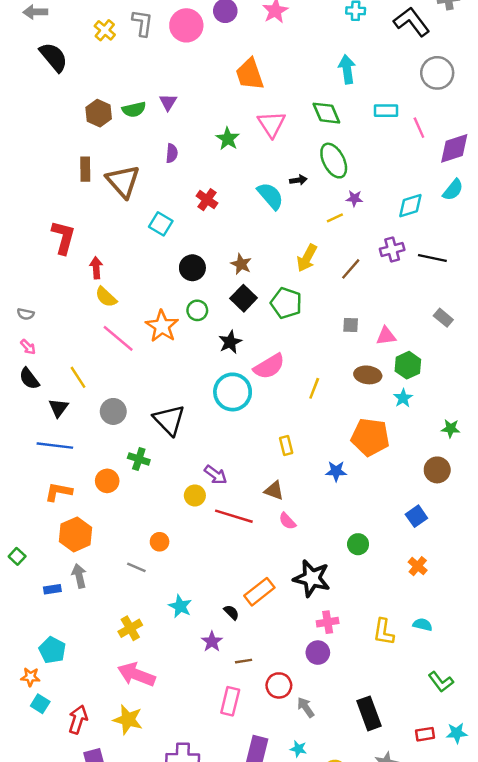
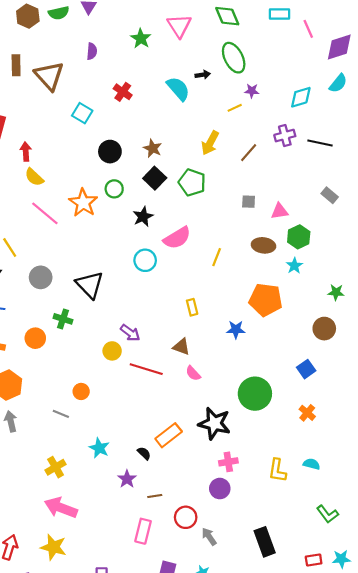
cyan circle: (233, 392) -> (145, 260), size x0.7
green circle: (358, 544) -> (255, 394), size x1.8

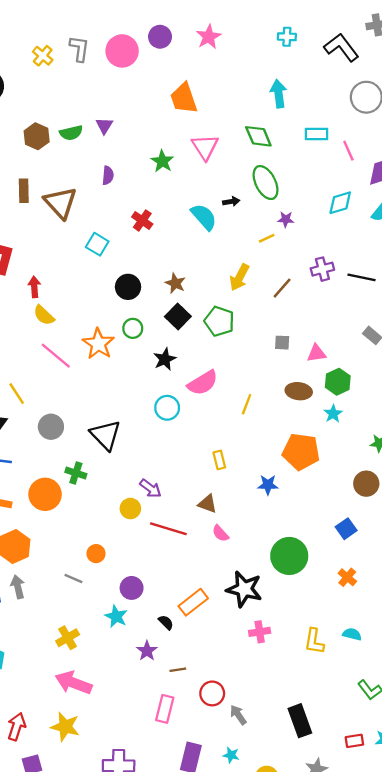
cyan diamond: (301, 97) -> (340, 203), moved
orange circle: (35, 338) -> (45, 494), size x1.4
purple circle: (220, 489) -> (132, 588), moved

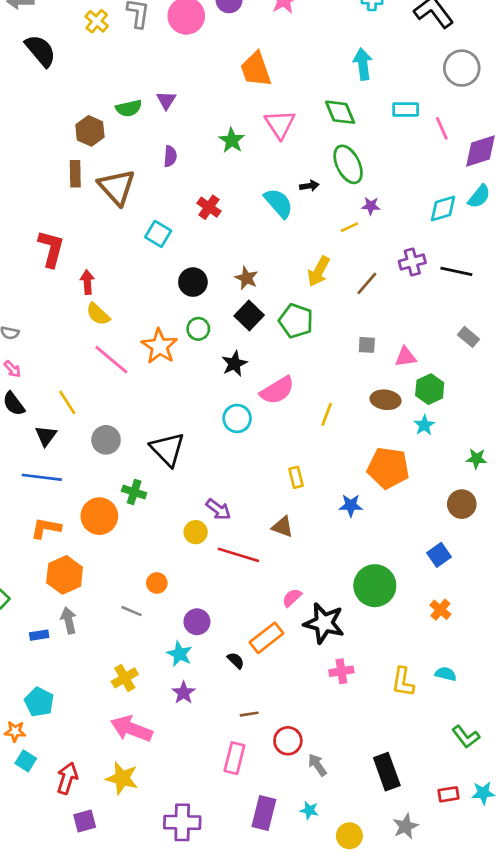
brown hexagon: (37, 136) -> (90, 131), moved
cyan diamond: (340, 203) -> (443, 208), moved
pink semicircle: (220, 533) -> (292, 598), moved, turned 90
purple star: (147, 651) -> (184, 693), moved

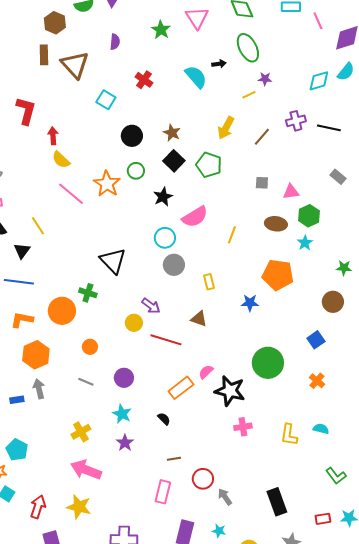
gray circle: (106, 440) -> (174, 265), moved
orange circle: (157, 583) -> (90, 347), moved
purple circle: (197, 622) -> (124, 378), moved
orange rectangle: (267, 638) -> (181, 388), moved

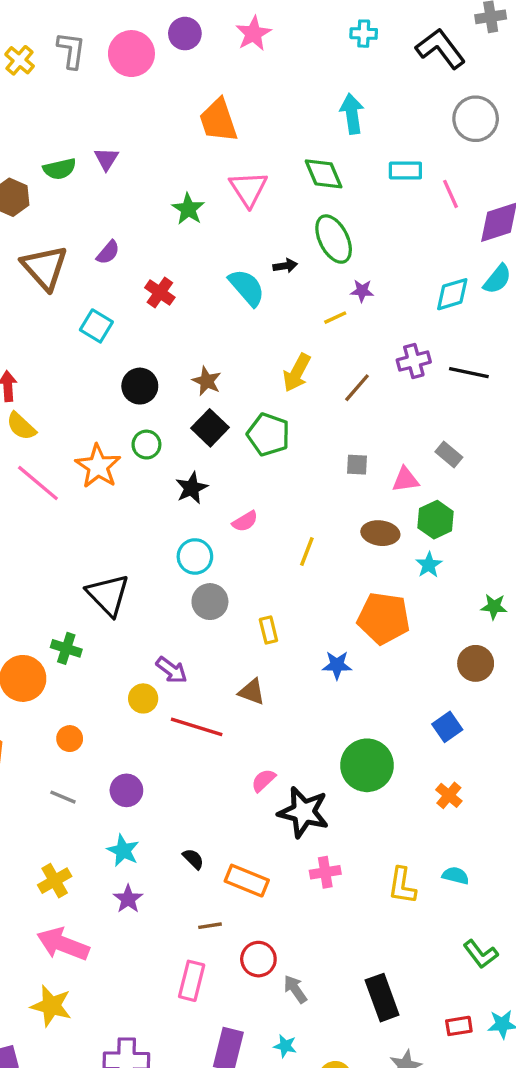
purple semicircle: (115, 42) -> (108, 252), moved, turned 35
gray rectangle: (338, 177) -> (449, 455), moved
pink semicircle: (195, 217) -> (245, 521), size x0.6
orange rectangle: (181, 388) -> (247, 881), moved, turned 60

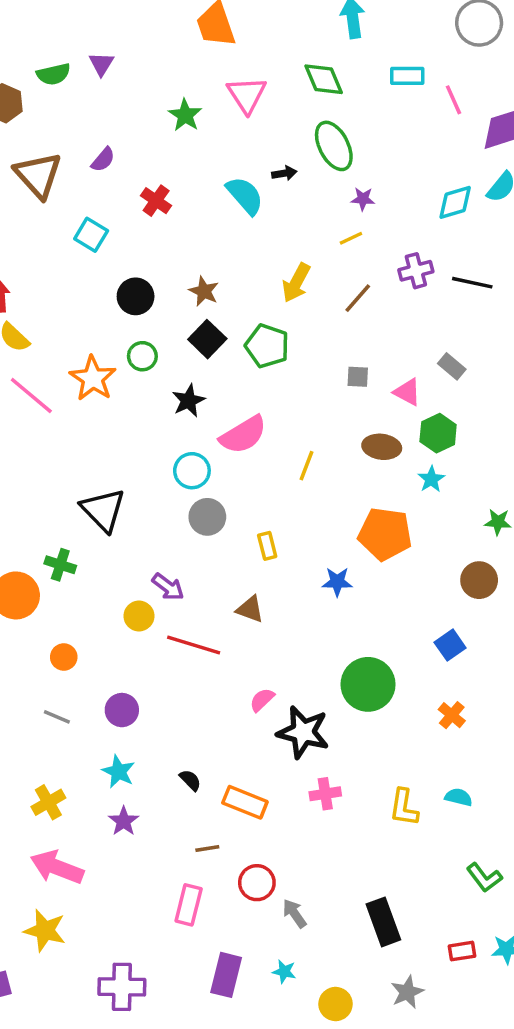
yellow line: (335, 318) -> (351, 238), moved
pink triangle: (405, 480) -> (407, 392), turned 36
pink semicircle: (245, 521) -> (243, 435), size x1.8

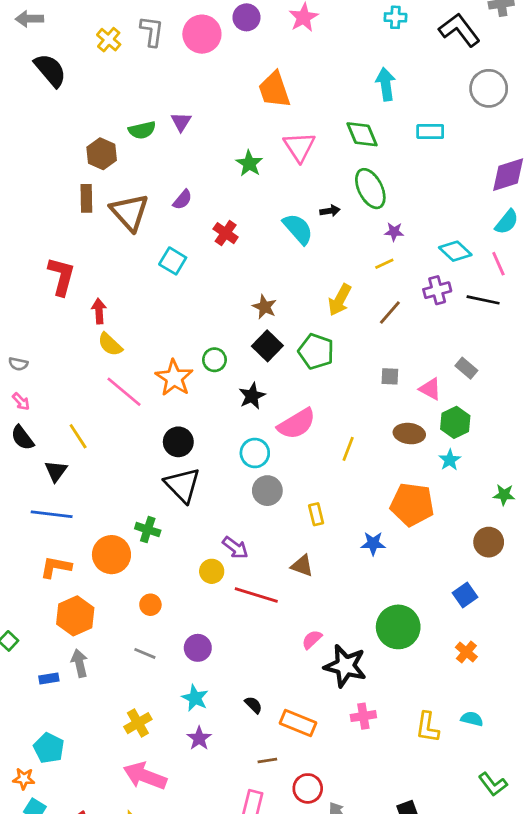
pink line: (453, 100) -> (498, 264), moved
cyan diamond: (455, 202) -> (455, 251), moved, turned 60
black circle: (136, 296) -> (178, 442), moved

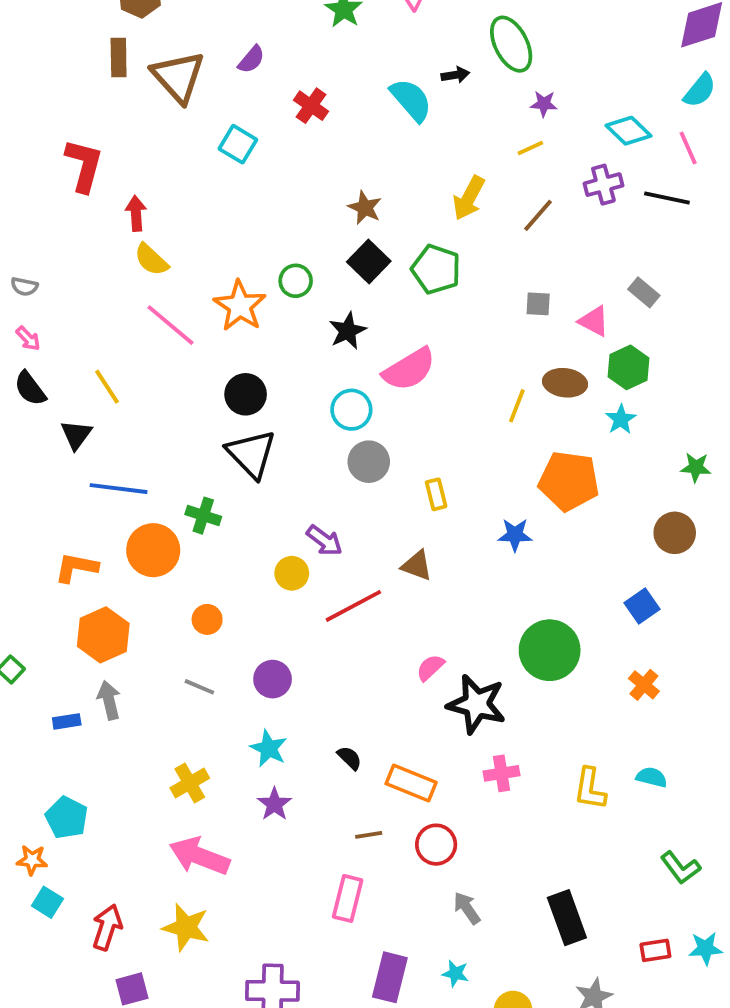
yellow line: (348, 449) -> (517, 406), moved
blue line: (52, 514) -> (119, 489), moved
red line: (256, 595) -> (353, 606), turned -45
red circle: (308, 788) -> (436, 845), moved

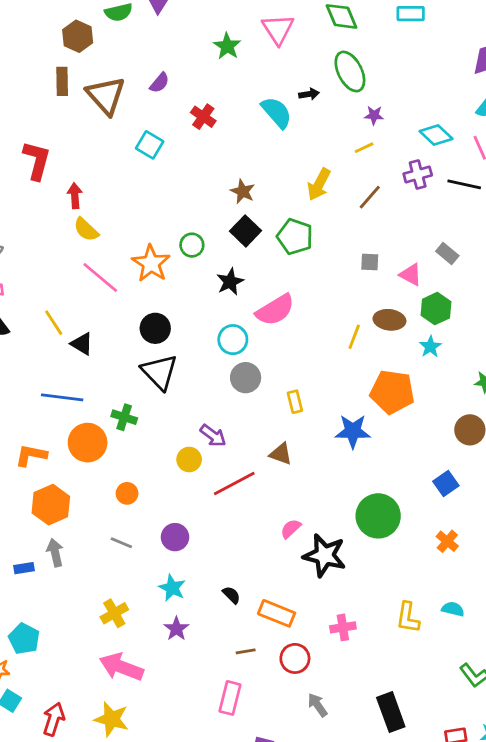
black triangle: (76, 435) -> (82, 344), moved, turned -35
blue star: (515, 535) -> (353, 431), size x1.4
pink cross: (502, 773) -> (343, 627), moved

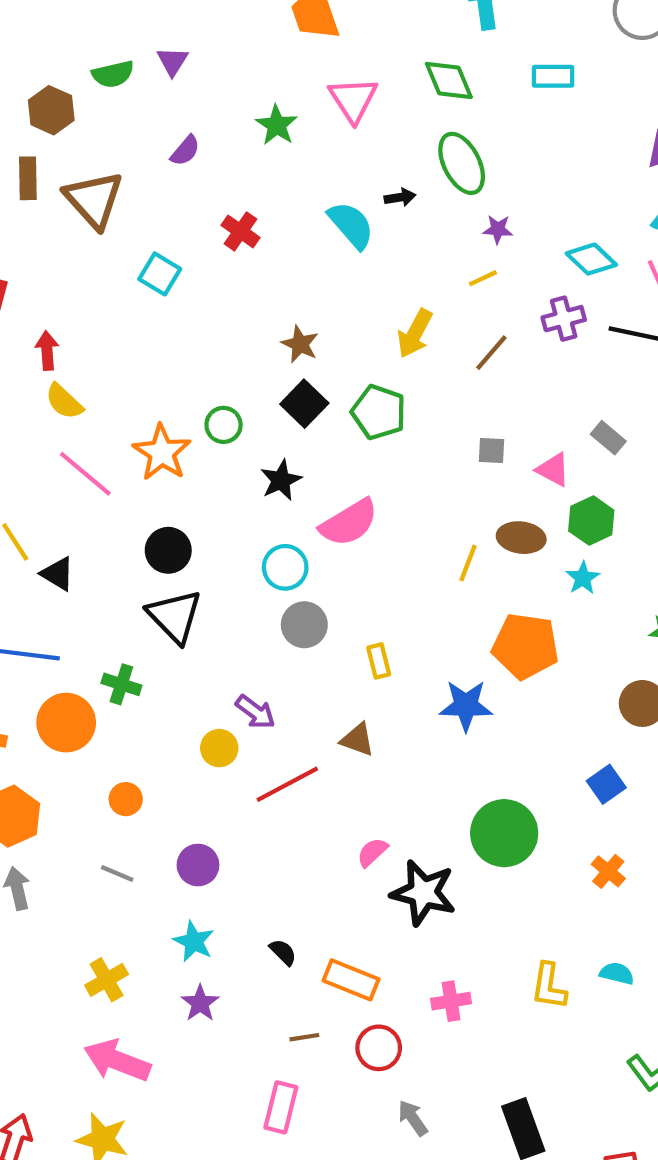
purple semicircle: (159, 83) -> (185, 151), moved

